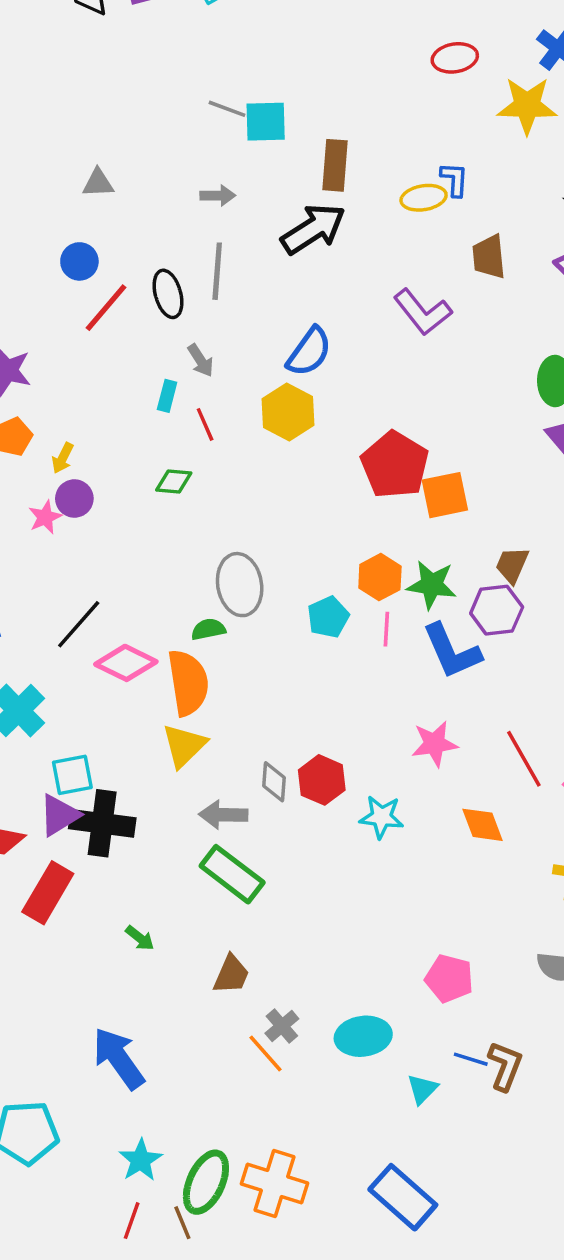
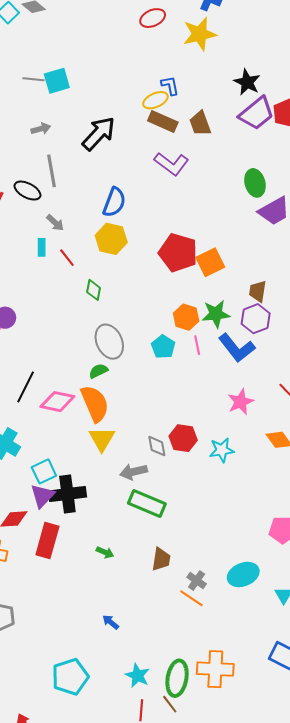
brown rectangle: (335, 165) -> (163, 122), moved, turned -56
black ellipse: (168, 294) -> (27, 191), turned -32
green diamond: (174, 481) -> (94, 290), moved, turned -70
blue arrow: (119, 1058) -> (111, 622), size x0.5

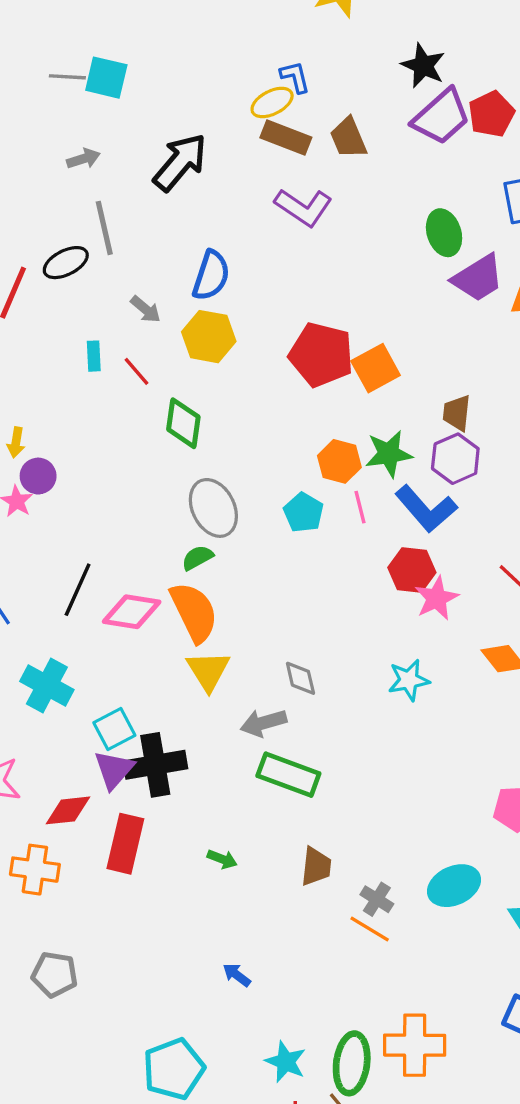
cyan square: (57, 81) -> (106, 78), turned 32
black ellipse: (27, 191) -> (66, 263), turned -52
gray arrow: (55, 223) -> (146, 309), moved
green diamond: (94, 290) -> (183, 423), size x1.4
red hexagon: (183, 438) -> (412, 570), moved

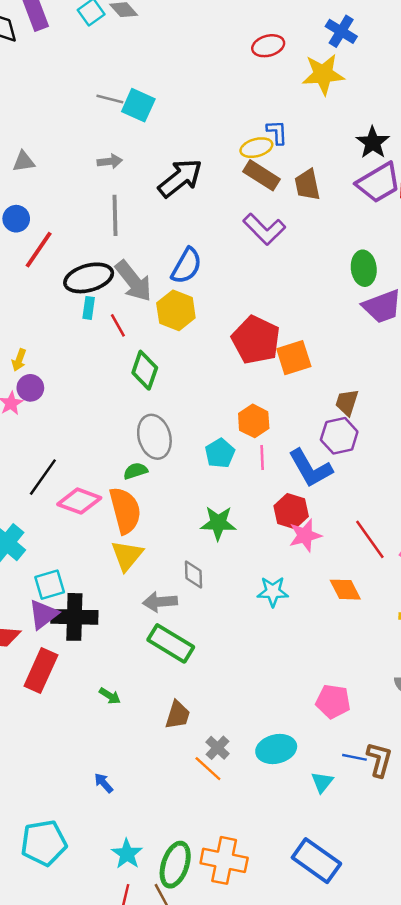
black ellipse: (66, 263) -> (89, 278), moved, size x1.4
gray arrow: (146, 309) -> (133, 281), size x1.8
green star: (389, 454) -> (218, 523), moved

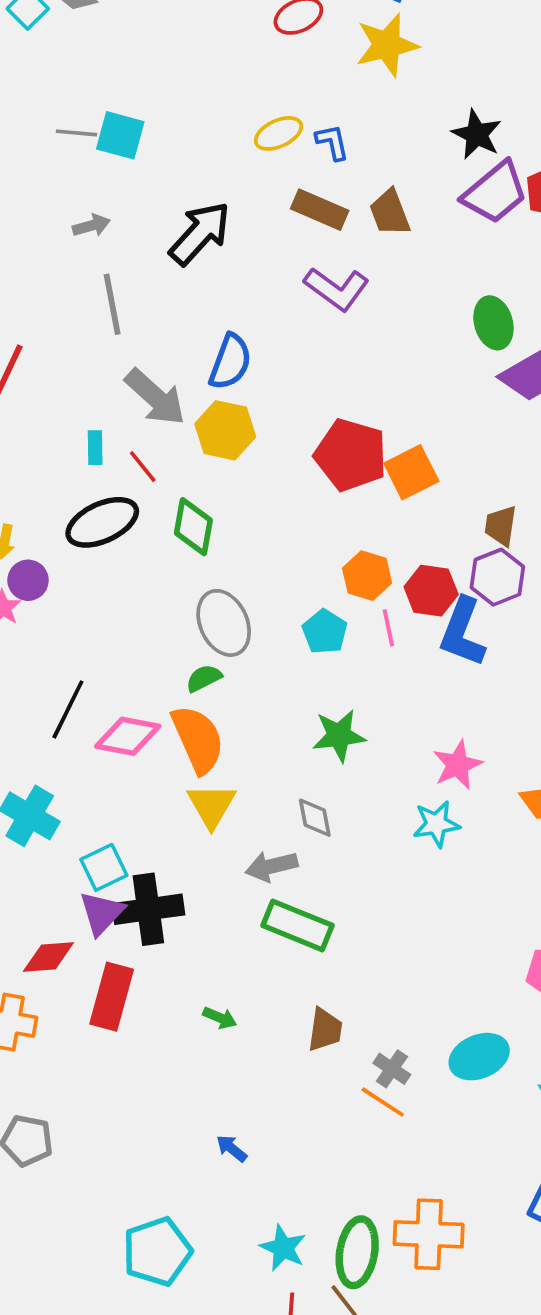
yellow ellipse: (256, 148) -> (278, 133), moved
black ellipse: (89, 278) -> (102, 522), moved
blue L-shape: (310, 468) -> (462, 632), turned 60
red hexagon: (291, 511) -> (431, 591), moved
pink star: (305, 535) -> (458, 765), moved

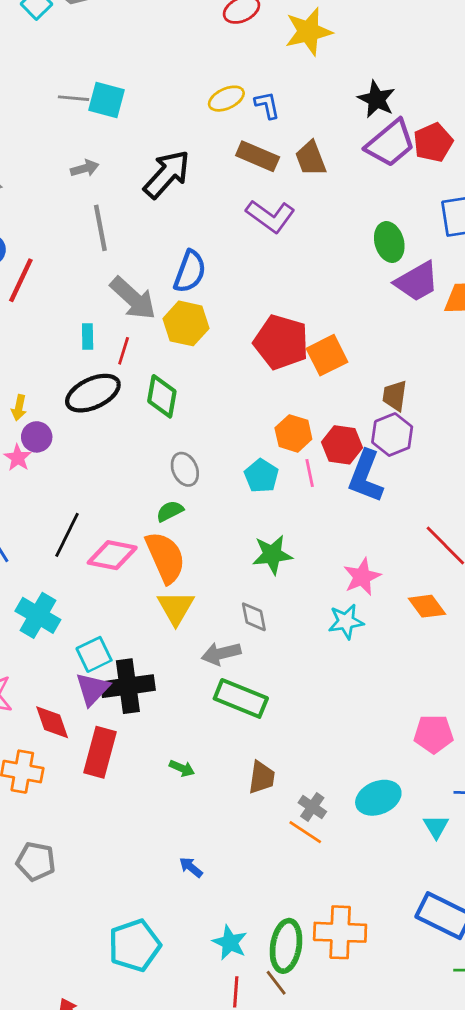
red line: (143, 467) -> (124, 351), turned 56
gray ellipse: (224, 623) -> (185, 469), size x0.7
red diamond: (48, 957) -> (52, 722), turned 75

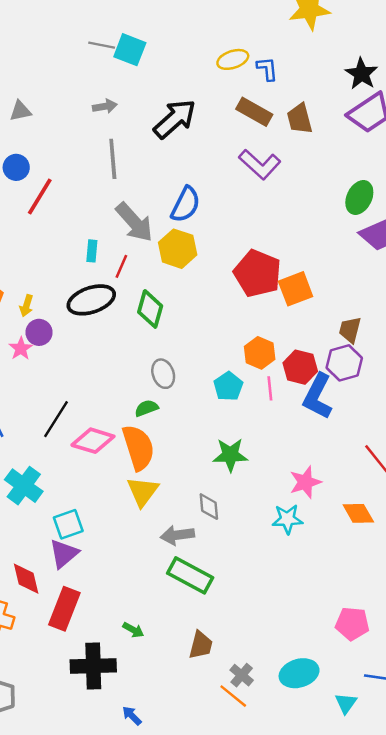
green ellipse: (389, 242) -> (359, 197), turned 36
black cross: (128, 686) -> (93, 666), moved

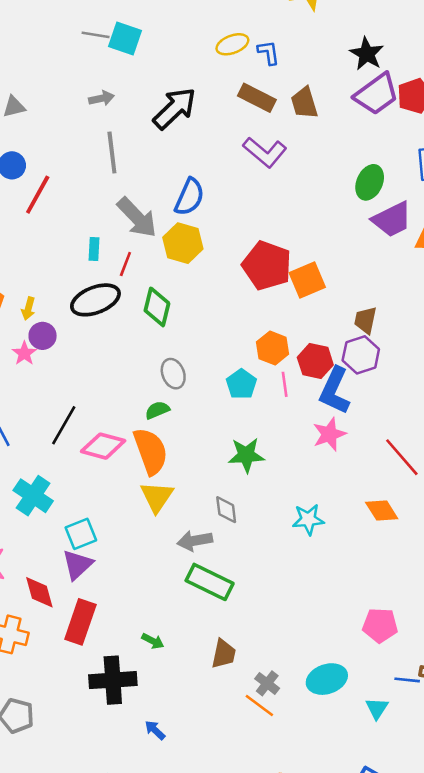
pink star: (305, 482) -> (329, 434), moved

